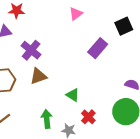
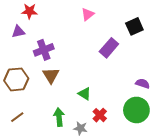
purple cross: (31, 50) -> (44, 50), turned 30
brown triangle: (38, 76) -> (51, 75), turned -42

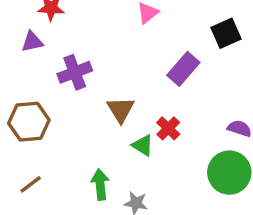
brown triangle: (51, 75) -> (121, 110), moved
red cross: (100, 115) -> (168, 128), moved

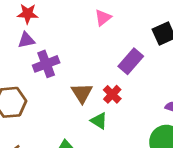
purple triangle: (32, 42) -> (26, 40), moved
red cross: (168, 128) -> (112, 94), moved

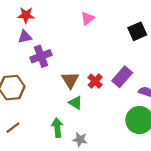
purple rectangle: (131, 61) -> (122, 77), moved
green triangle: (99, 121) -> (76, 103), moved

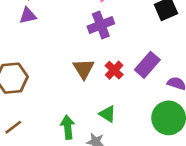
purple cross: (41, 56) -> (101, 25), moved
green triangle: (76, 103) -> (107, 114), moved

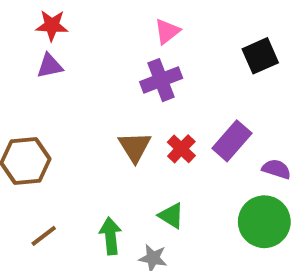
brown line: (13, 127) -> (44, 236), moved

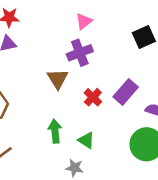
brown triangle: (135, 147) -> (58, 79), moved
green arrow: (110, 236) -> (55, 131), moved

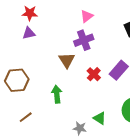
green arrow: (55, 131) -> (57, 94), moved
green triangle: (86, 140) -> (100, 118), moved

